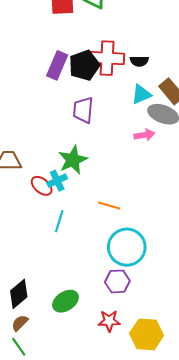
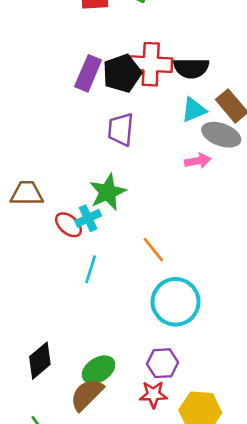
black semicircle: (139, 61) -> (191, 68), size x1.5
orange line: (109, 206) -> (153, 250), turned 35
purple hexagon: (117, 281) -> (162, 363), moved
brown semicircle: (20, 323) -> (87, 394), moved, size x1.6

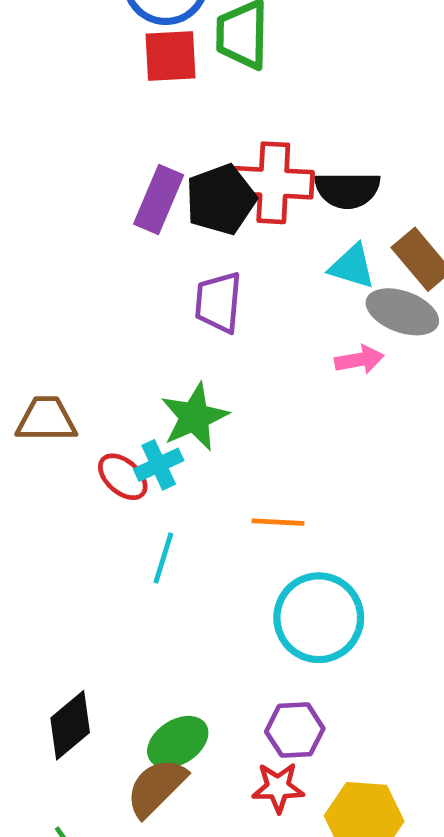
cyan triangle: (194, 110) -> (352, 266), turned 40
orange line: (153, 250) -> (278, 522), turned -48

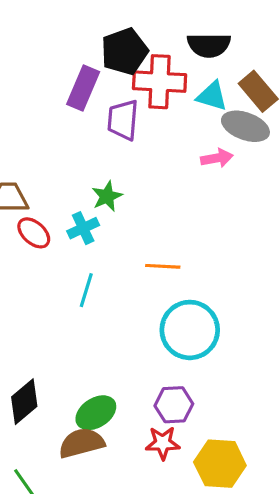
red cross: (273, 183) -> (160, 82), moved
purple rectangle: (159, 199) -> (83, 88), moved
green star: (194, 417) -> (107, 196), size x0.7
red ellipse: (123, 477) -> (34, 233), moved
brown semicircle: (156, 787) -> (82, 443), turned 30

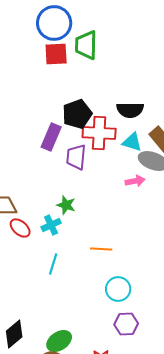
green star: (107, 196) -> (66, 205), turned -30
cyan circle: (190, 330) -> (118, 289), size x0.7
purple hexagon: (174, 405) -> (126, 324), moved

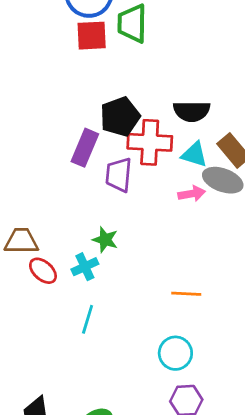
pink arrow: (135, 181) -> (192, 194), moved
orange line: (101, 249) -> (186, 294), moved

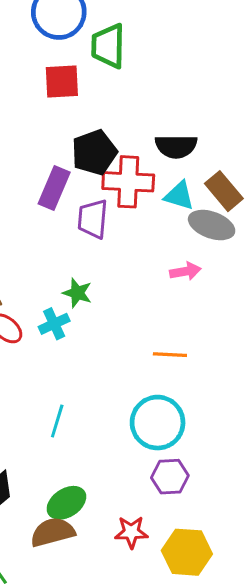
red square: (92, 36) -> (62, 81), moved
pink arrow: (192, 194) -> (185, 271), moved
cyan line: (88, 319) -> (57, 421), moved
cyan circle: (175, 353) -> (158, 423), size x1.4

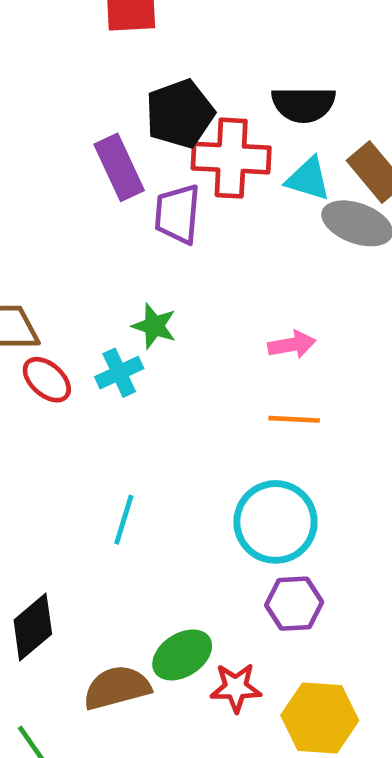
purple rectangle: (54, 188) -> (119, 167), turned -48
pink arrow: (185, 271) -> (292, 345), moved
green ellipse: (66, 503) -> (182, 655), moved

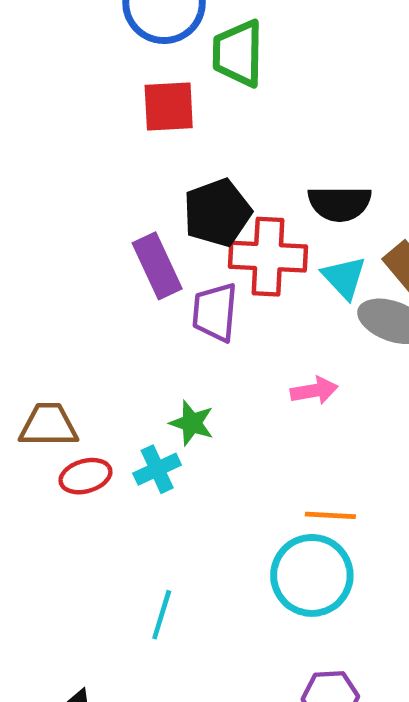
cyan triangle: (308, 179) -> (344, 277), turned 30
pink arrow: (292, 345) -> (314, 391), moved
red ellipse: (47, 380) -> (85, 476), turned -57
cyan circle: (275, 522) -> (312, 575), moved

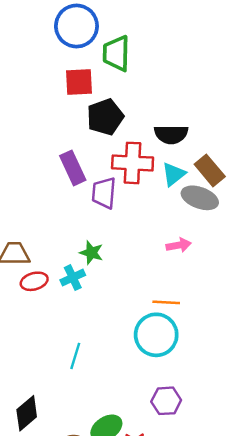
black pentagon: (217, 213) -> (105, 117), moved
cyan triangle: (344, 277) -> (174, 174), turned 35
pink arrow: (314, 391) -> (179, 245), moved

